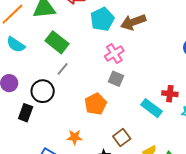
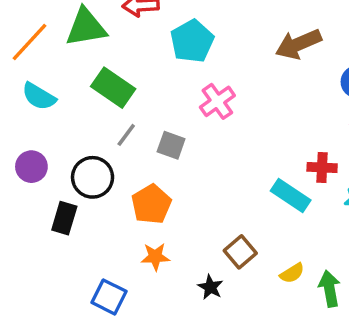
brown arrow: (133, 22) -> (298, 44), moved
gray square: (116, 79) -> (171, 145), moved
orange pentagon: (96, 104) -> (151, 204), moved

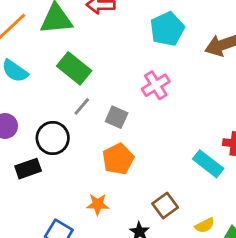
cyan pentagon: (192, 41) -> (167, 29), moved
orange pentagon: (151, 204) -> (118, 159), moved
black rectangle: (64, 218) -> (28, 169), turned 50

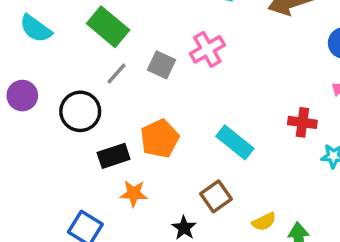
gray square: (117, 117) -> (162, 65), moved
cyan rectangle: (208, 164) -> (235, 142), moved
black rectangle: (28, 169) -> (114, 156), moved

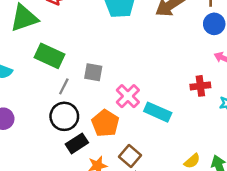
pink cross: (207, 49) -> (128, 96), moved
black circle: (80, 111) -> (64, 116), moved
brown square: (216, 196) -> (130, 156), moved

